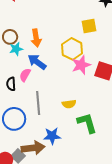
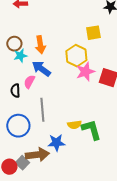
yellow semicircle: (69, 104) -> (74, 125), moved

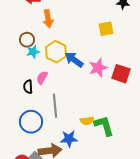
orange arrow: (40, 45) -> (48, 19), moved
yellow hexagon: (76, 56) -> (56, 52), moved
blue arrow: (41, 69) -> (74, 60), moved

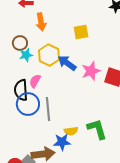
yellow square: (106, 29) -> (81, 32), moved
black semicircle: (28, 87) -> (21, 90), size x1.5
yellow semicircle: (87, 121) -> (71, 131), moved
blue circle: (31, 122) -> (28, 104), moved

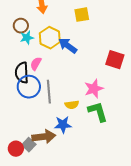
pink star: (91, 71) -> (94, 89), moved
yellow semicircle: (71, 131) -> (72, 105), moved

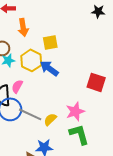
yellow square: (82, 15) -> (50, 42), moved
gray line: (49, 92) -> (30, 114), turned -60
yellow semicircle: (72, 105) -> (50, 119), moved, turned 144

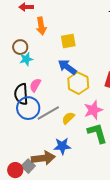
yellow hexagon: (31, 60) -> (78, 83), moved
gray line: (30, 114) -> (48, 113), turned -55

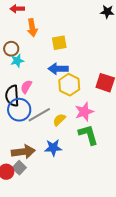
blue arrow: (67, 67) -> (58, 69), turned -36
brown arrow: (43, 158) -> (23, 152), moved

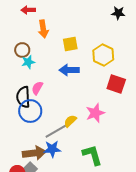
yellow hexagon: (69, 85) -> (103, 55), moved
gray line: (39, 115) -> (56, 131), moved
green L-shape: (88, 135) -> (92, 155), moved
blue star: (53, 148) -> (52, 149), moved

